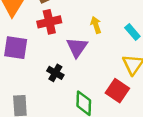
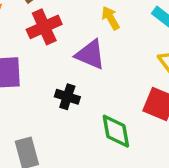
purple triangle: (77, 47) -> (90, 55), turned -30

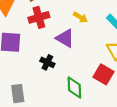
yellow arrow: (110, 18) -> (80, 17), turned 144

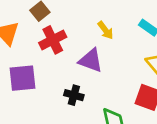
yellow arrow: (80, 17) -> (106, 30), turned 32

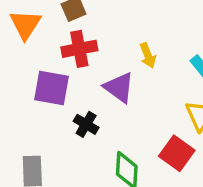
purple square: (22, 78) -> (51, 88), moved

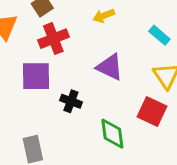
yellow arrow: (148, 55) -> (104, 16), moved, turned 100
purple triangle: (119, 87) -> (110, 67), moved

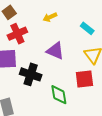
black cross: (71, 101) -> (31, 74), size x1.5
red square: (152, 111) -> (84, 79), turned -30

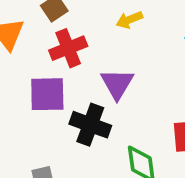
purple triangle: (55, 51) -> (117, 84), moved, turned 36

